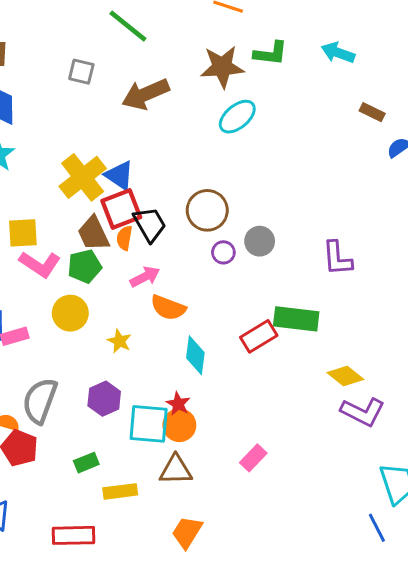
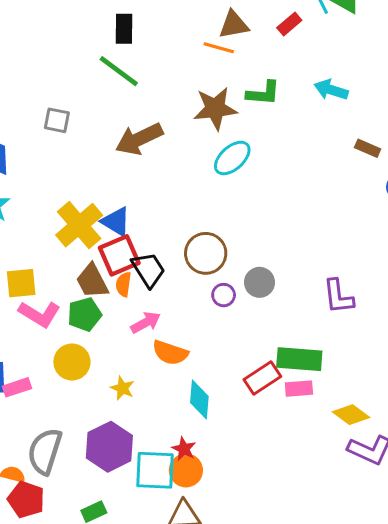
gray square: (81, 72) -> (57, 120), moved
purple hexagon: (104, 399) -> (109, 447), size x1.4
pink rectangle: (253, 458) -> (299, 389), moved, turned 44

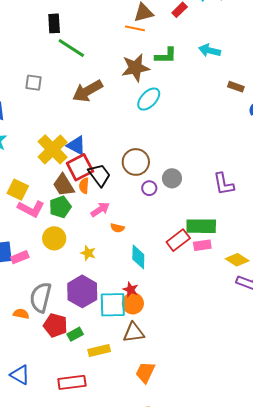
black rectangle: (124, 29) -> (54, 23), moved
yellow square: (21, 283) -> (18, 190), turned 35
orange semicircle: (170, 353) -> (117, 228), size x0.6
red pentagon: (26, 499) -> (55, 325), moved

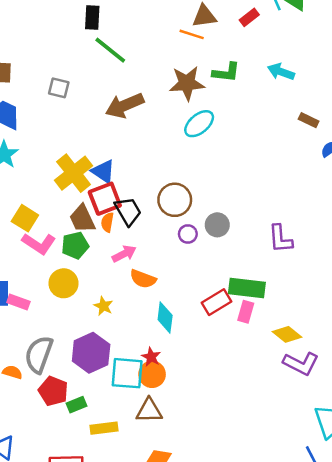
orange semicircle: (117, 228) -> (143, 279), size x1.5
pink rectangle: (202, 245) -> (246, 312), turned -72
pink rectangle: (20, 257) -> (18, 302), turned 36

